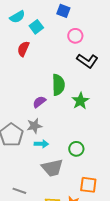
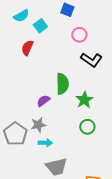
green circle: (76, 149) -> (87, 127), moved

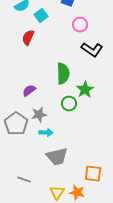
purple semicircle: (43, 101) -> (29, 91), moved
green circle: (87, 127) -> (69, 104), moved

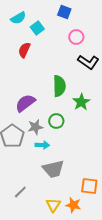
purple semicircle: (29, 91) -> (25, 103), size x1.5
green circle: (69, 104) -> (56, 121), moved
gray line: (24, 180) -> (20, 192), turned -64

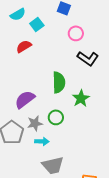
red semicircle: (24, 50) -> (24, 46), turned 35

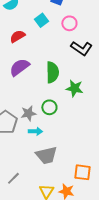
cyan square: (37, 24) -> (41, 20), moved
green star: (81, 98) -> (74, 88), turned -30
purple semicircle: (25, 99) -> (19, 67), moved

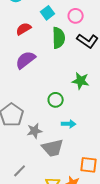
green semicircle: (52, 72) -> (59, 38), moved
gray star: (28, 113) -> (35, 131), moved
cyan arrow: (35, 131) -> (69, 124), moved

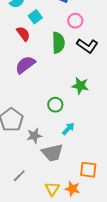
cyan square: (48, 13) -> (35, 17), moved
red semicircle: (24, 29) -> (23, 34), turned 84
cyan arrow: (69, 124) -> (68, 129), turned -48

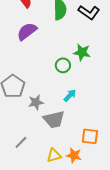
green circle: (55, 105) -> (63, 65), moved
yellow triangle: (52, 189) -> (54, 155), turned 42

